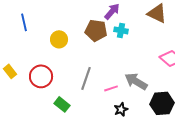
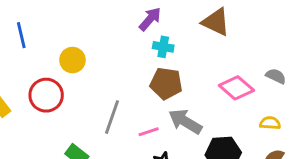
brown pentagon: (96, 30) -> (166, 83), moved
red circle: (41, 76) -> (46, 95), moved

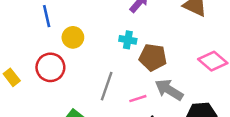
blue line: (21, 35) -> (47, 16), moved
cyan cross: (163, 47) -> (128, 40), moved

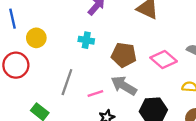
brown pentagon: (153, 57) -> (124, 55), moved

